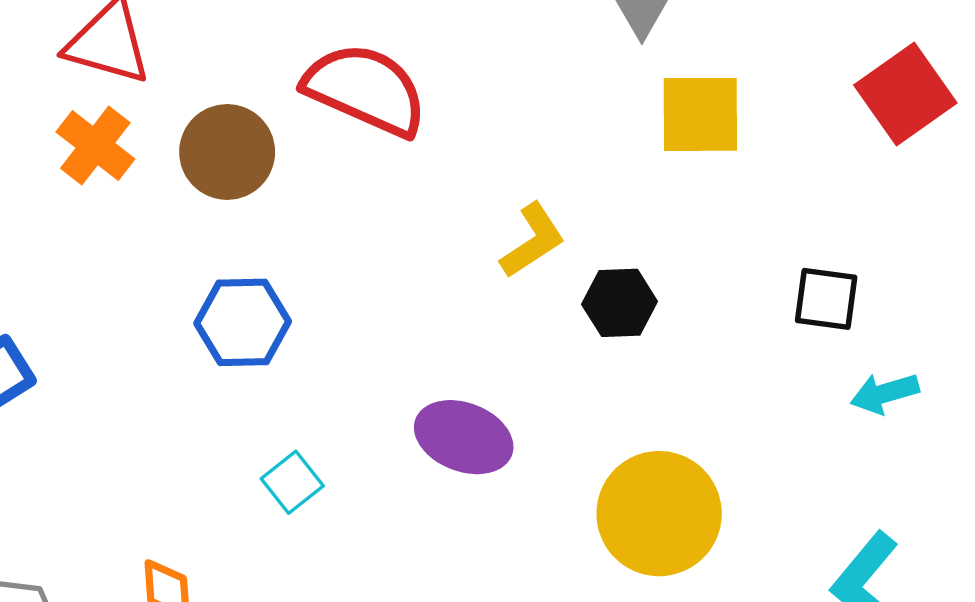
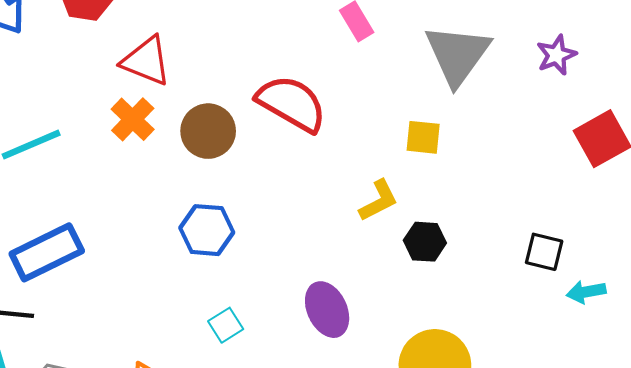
yellow square: (700, 114) -> (423, 137), moved, size x0.7
cyan arrow: (885, 393) -> (586, 292), moved
purple ellipse: (464, 437) -> (327, 310), turned 38

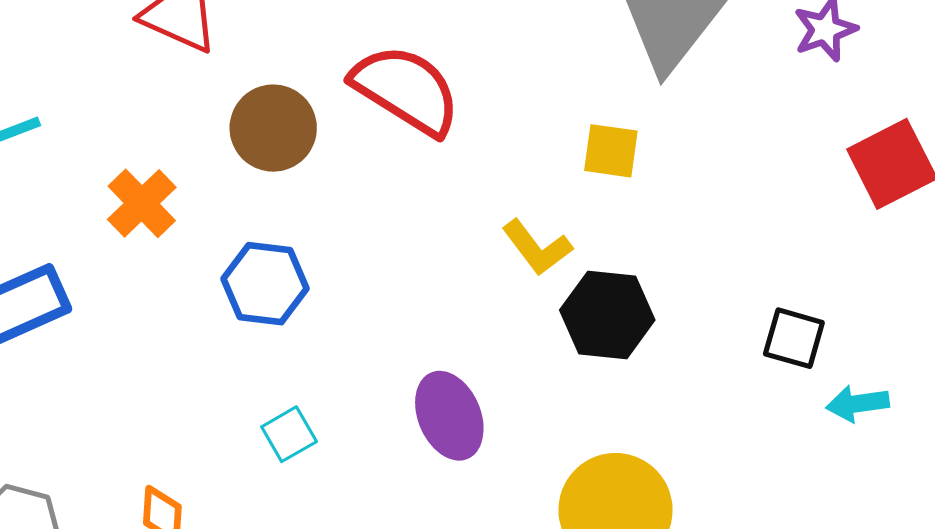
orange cross: (133, 119) -> (142, 203), moved
yellow L-shape: (379, 201) -> (537, 248), turned 78
black hexagon: (425, 242) -> (607, 315), size x1.4

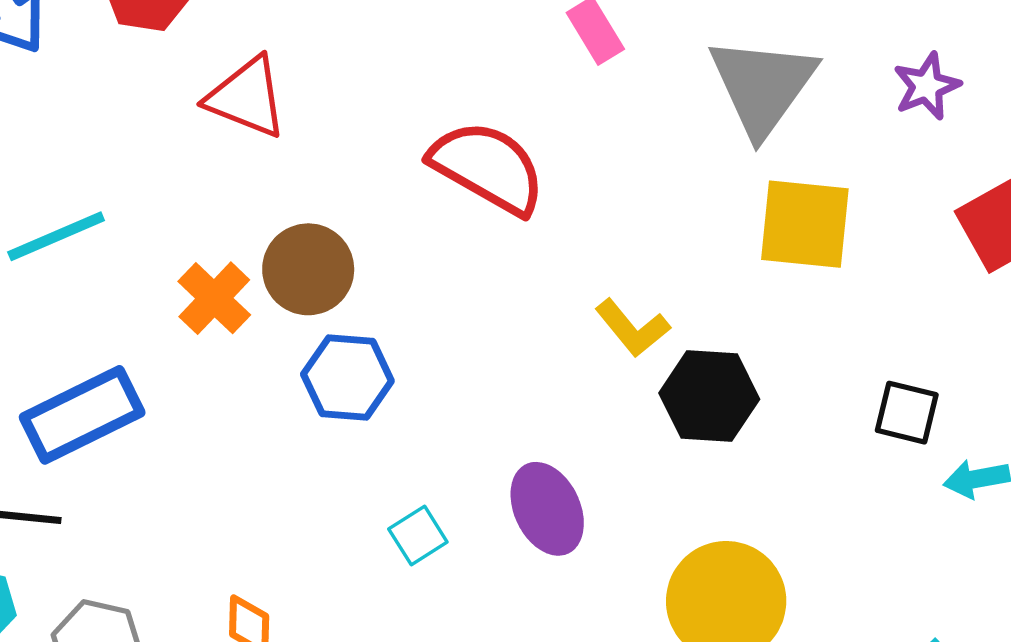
brown circle: (273, 128) -> (308, 269), moved
yellow square: (611, 151) -> (805, 224), moved, size x1.6
cyan square: (289, 434) -> (418, 536), moved

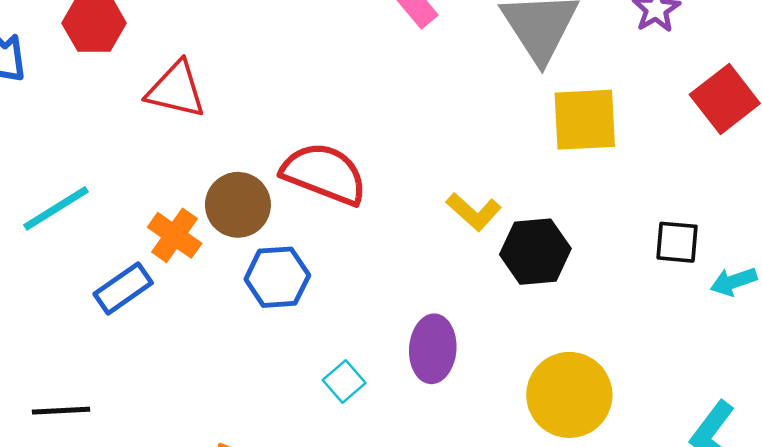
red semicircle: (488, 167) -> (324, 174), moved
blue rectangle: (82, 415) -> (123, 288), moved, size x0.7
purple ellipse: (547, 509) -> (433, 349), turned 38

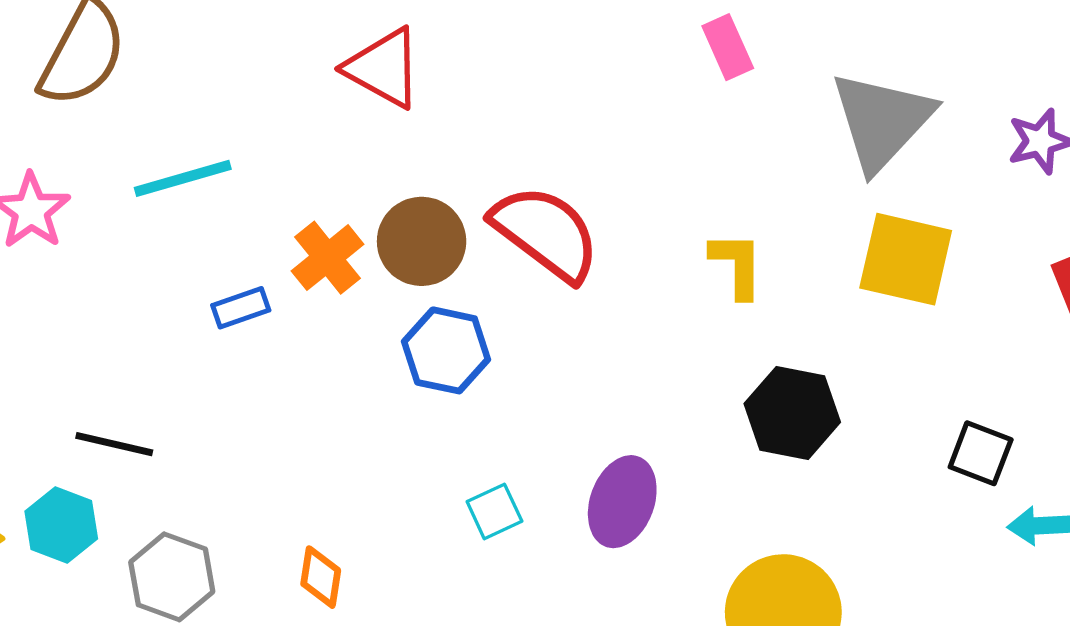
yellow L-shape: (474, 212) -> (737, 265), moved, turned -148
blue rectangle: (123, 288) -> (241, 308), size x0.7

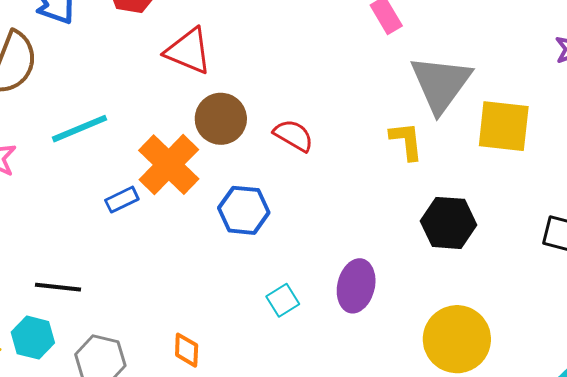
gray triangle: (882, 121) -> (441, 84), moved
red semicircle: (546, 233) -> (293, 135), size x0.6
brown circle: (422, 241) -> (221, 119), moved
orange cross: (327, 258) -> (169, 165), size x1.5

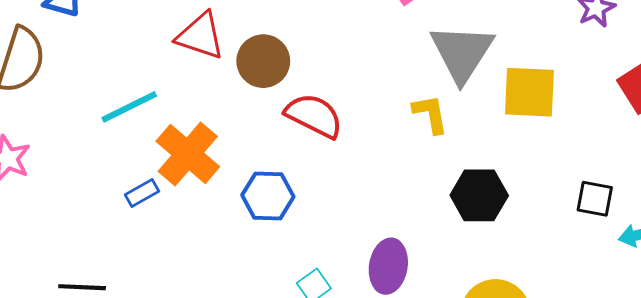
brown circle: (221, 119) -> (263, 61), moved
cyan line: (80, 129) -> (129, 107), moved
red semicircle: (293, 135) -> (314, 116), size x1.4

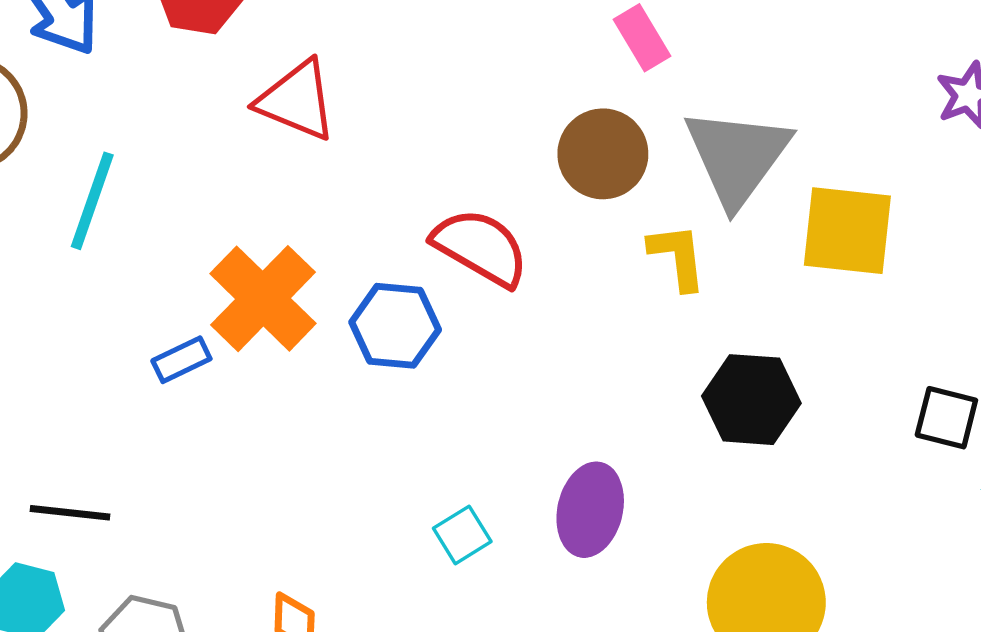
brown circle: (263, 61) -> (603, 154), moved
cyan line: (129, 107) -> (92, 201), moved, turned -48
blue hexagon: (268, 196) -> (395, 326), moved

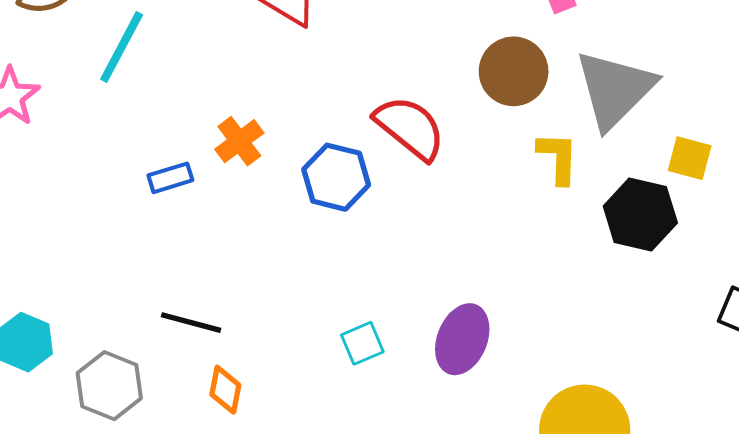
yellow square: (847, 231) -> (690, 158), size x0.6
orange cross: (263, 299) -> (239, 141), size x0.6
black hexagon: (751, 400) -> (640, 215), moved
black line: (70, 513) -> (191, 323), moved

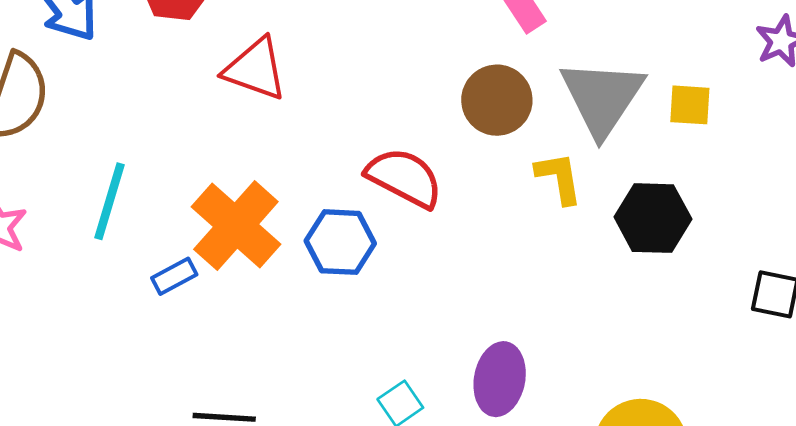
cyan line: (122, 47) -> (109, 201), moved
orange cross: (239, 141) -> (236, 225), size x1.8
yellow square: (690, 158) -> (690, 105), moved

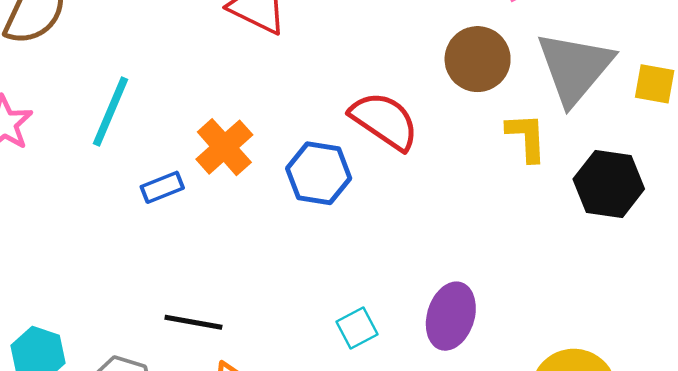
orange cross: (236, 225) -> (224, 147), size x0.7

